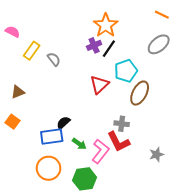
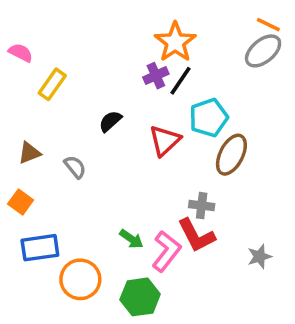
gray ellipse: (159, 44) -> (263, 51), moved
gray semicircle: (54, 59) -> (75, 167), moved
black semicircle: (63, 123) -> (110, 121), moved
blue rectangle: (52, 136) -> (40, 248), moved

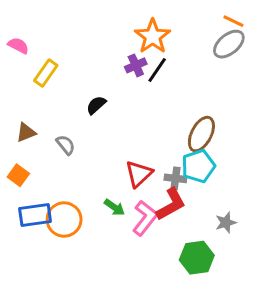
cyan pentagon: (209, 118) -> (198, 166), moved
red triangle: (165, 141) -> (139, 174), moved
red L-shape: (196, 235) -> (171, 204), turned -92
orange circle: (80, 279) -> (64, 220), moved
green hexagon: (140, 297) -> (197, 258), moved

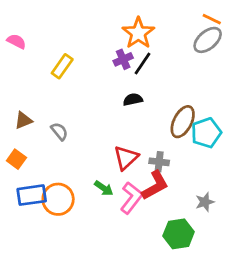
yellow rectangle: (46, 73) -> (62, 66), moved
black semicircle: (96, 105) -> (133, 100), moved, turned 30
cyan pentagon: (198, 166) -> (206, 133), moved

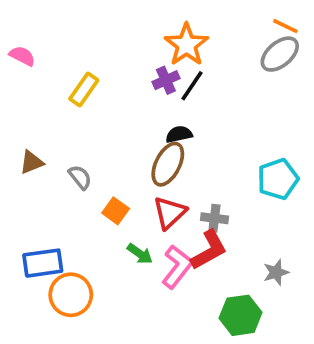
brown ellipse: (183, 122) -> (168, 164), moved
orange square: (16, 159) -> (116, 211), moved
orange circle: (58, 199) -> (71, 295), moved

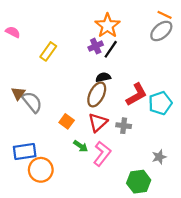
brown triangle: (32, 162) -> (18, 93), turned -32
gray semicircle: (80, 177) -> (32, 102), moved, size x1.5
red L-shape: (209, 250) -> (137, 94), moved

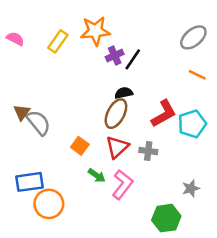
orange line: (165, 15) -> (197, 75), moved
orange star: (107, 26) -> (95, 31), moved, turned 30
yellow rectangle: (48, 51) -> (58, 41), moved

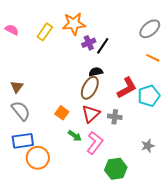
gray semicircle: (39, 123) -> (21, 111), moved
green hexagon: (166, 218) -> (116, 169), moved

